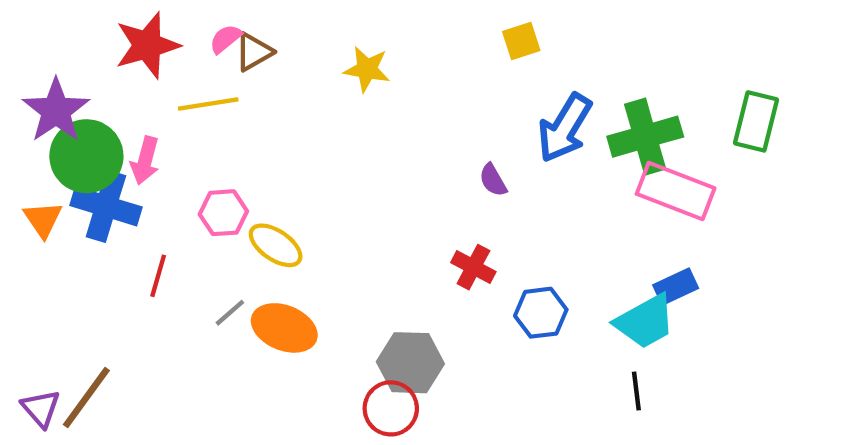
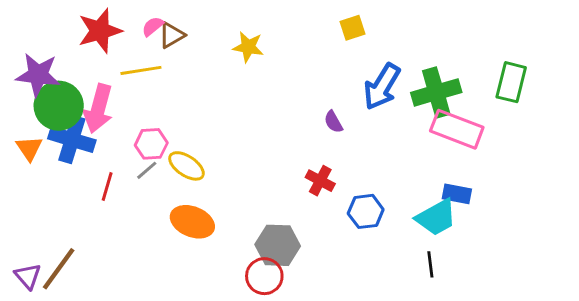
purple star: (56, 111) -> (38, 75), turned -30
pink arrow: (145, 161) -> (98, 109), size x1.5
blue rectangle: (676, 287) -> (457, 194), turned 36
gray line: (230, 313) -> (147, 170), moved

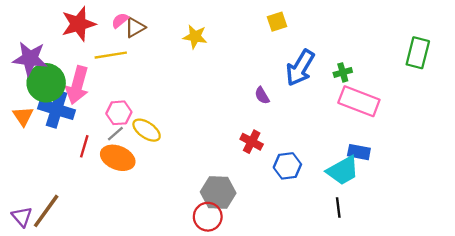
green rectangle: (511, 82) -> (418, 53), moved
green cross: (436, 92) -> (343, 72), size x0.5
orange ellipse: (192, 222) -> (118, 158), moved

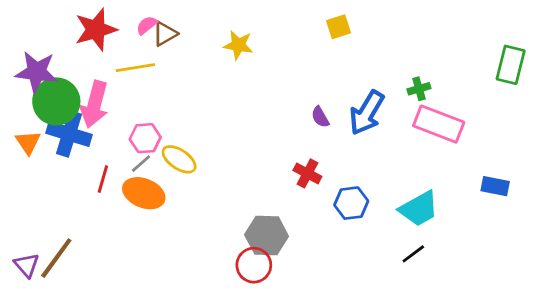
blue arrow: (300, 68) -> (367, 113), moved
blue rectangle: (359, 152) -> (495, 186), moved
black line: (338, 207) -> (413, 254), turned 60

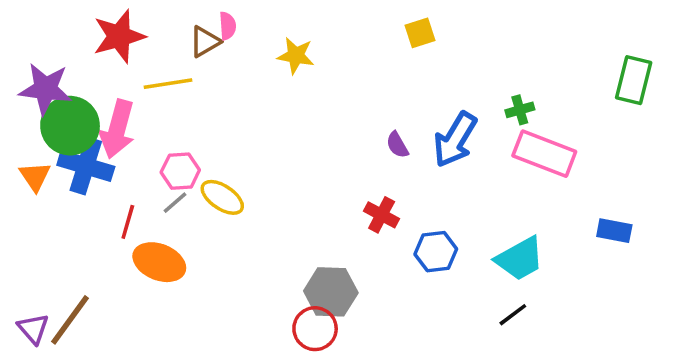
pink semicircle: (147, 25) -> (228, 26), moved, turned 125
orange ellipse: (144, 193) -> (159, 262), moved

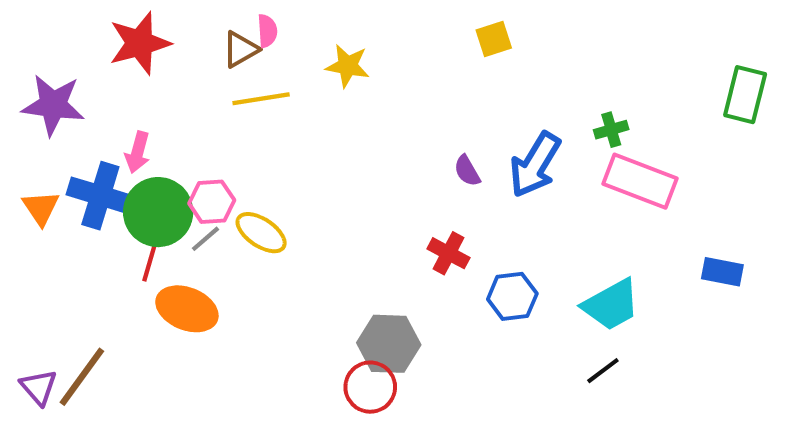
yellow line: (168, 84) -> (261, 99), moved
green circle: (70, 126) -> (158, 212), moved
pink arrow: (117, 129) -> (138, 152), size x0.6

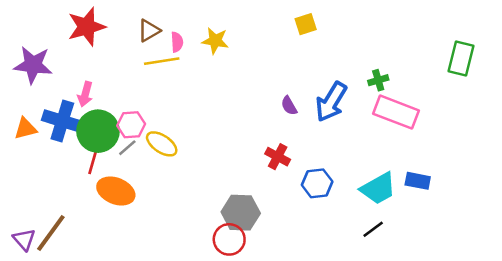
pink semicircle: (267, 31) -> (177, 42), moved
orange triangle: (41, 208) -> (25, 129), turned 50
blue rectangle: (722, 272) -> (418, 181), moved

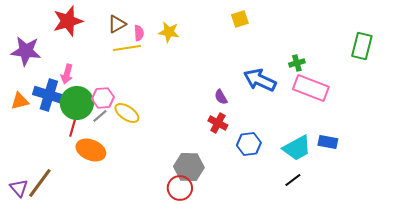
blue arrow: (331, 102) -> (260, 80), turned 84
purple semicircle: (289, 106) -> (221, 97), moved

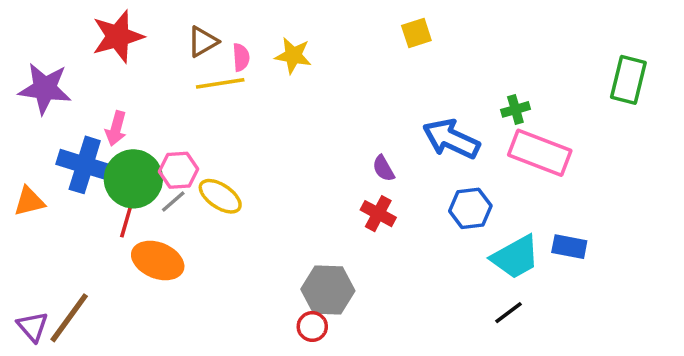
orange triangle: (20, 101) -> (29, 201), moved
blue hexagon: (249, 144) -> (470, 208), moved
red circle: (180, 188) -> (312, 326), size x0.7

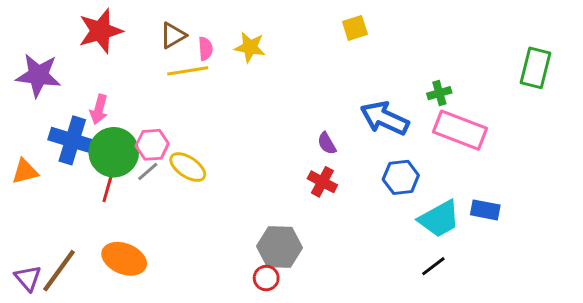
orange ellipse: (158, 260) -> (124, 259), moved

